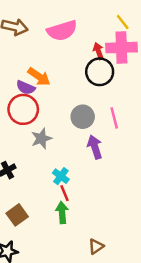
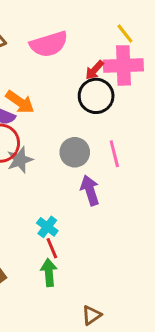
red arrow: (98, 51) -> (95, 70), turned -119
gray star: (41, 139) -> (20, 160), moved

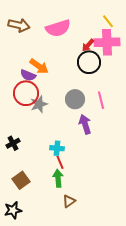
cyan cross: (47, 227) -> (57, 148), turned -32
brown triangle: (91, 315) -> (69, 201), moved

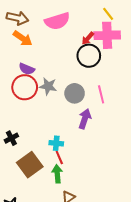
orange arrow: (39, 66) -> (23, 38), moved
gray star: (39, 104) -> (48, 86), moved, turned 30
purple arrow: (85, 124) -> (85, 119), turned 36
brown square: (21, 180) -> (30, 165), moved, size x1.4

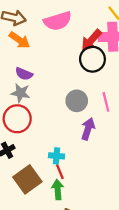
red arrow: (88, 38) -> (91, 40), size x1.5
gray star: (48, 86) -> (21, 93), moved
red circle: (25, 87) -> (17, 119), moved

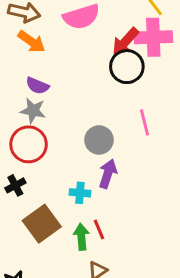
gray circle: (77, 101) -> (99, 140), moved
purple arrow: (88, 129) -> (108, 174), moved
red line: (60, 172) -> (99, 229), moved

